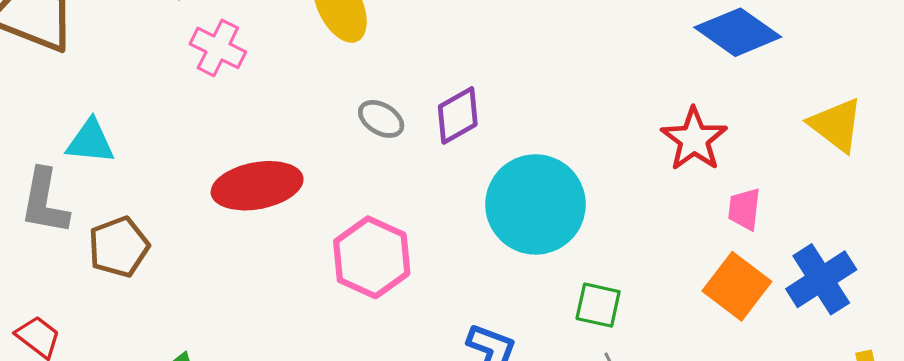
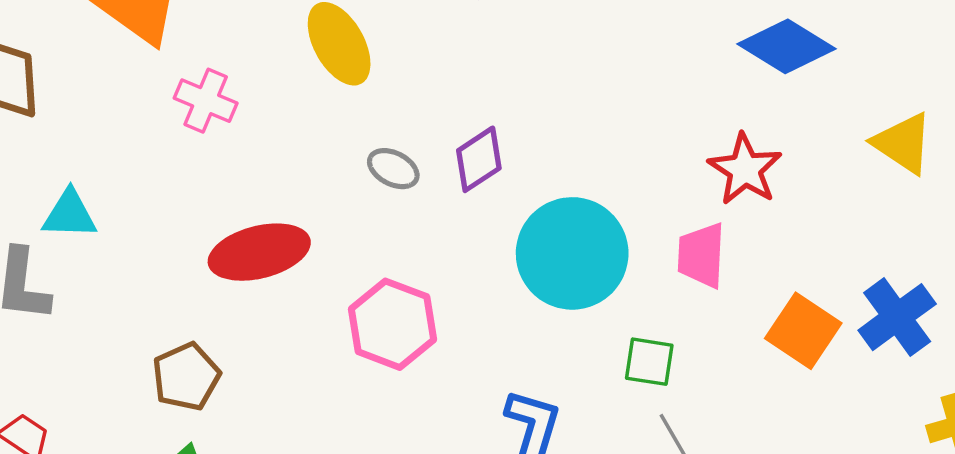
pink trapezoid: (744, 209) -> (701, 255), moved, size x1.4
brown pentagon: (119, 247) -> (186, 377), moved

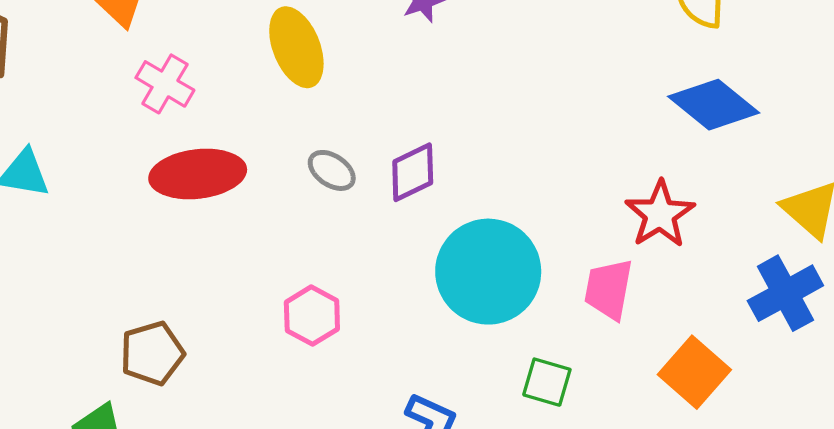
red ellipse: (259, 252) -> (198, 174), moved
blue cross: (897, 317) -> (785, 293), moved
pink hexagon: (393, 324) -> (312, 316), size x0.7
brown pentagon: (186, 377) -> (152, 353), moved

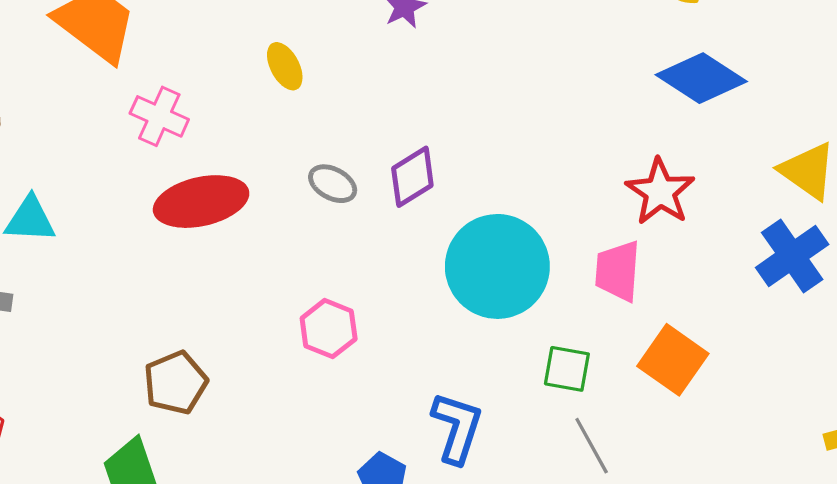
yellow ellipse: (296, 47) -> (285, 66), size x0.6
orange square: (694, 372) -> (673, 360), moved

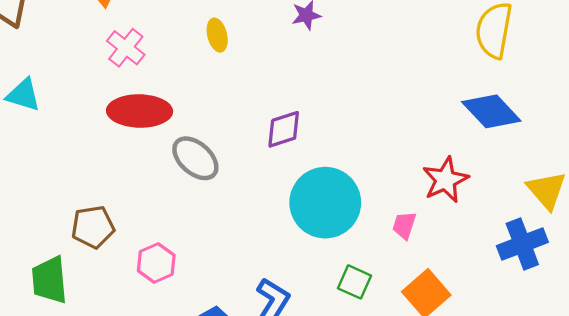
gray ellipse: (333, 184) -> (195, 158), moved, size x1.5
pink trapezoid: (618, 271) -> (404, 225), size x0.7
pink hexagon: (329, 329) -> (156, 263), moved

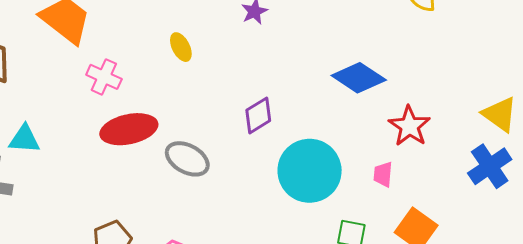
blue diamond: (491, 111) -> (359, 78), moved

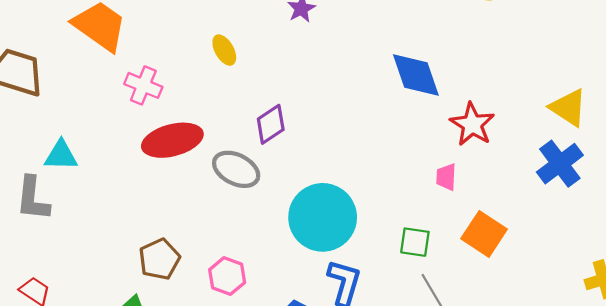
blue diamond: (359, 78) -> (416, 75), turned 40
purple diamond: (258, 115) -> (271, 124), moved
cyan circle: (310, 171) -> (323, 217), moved

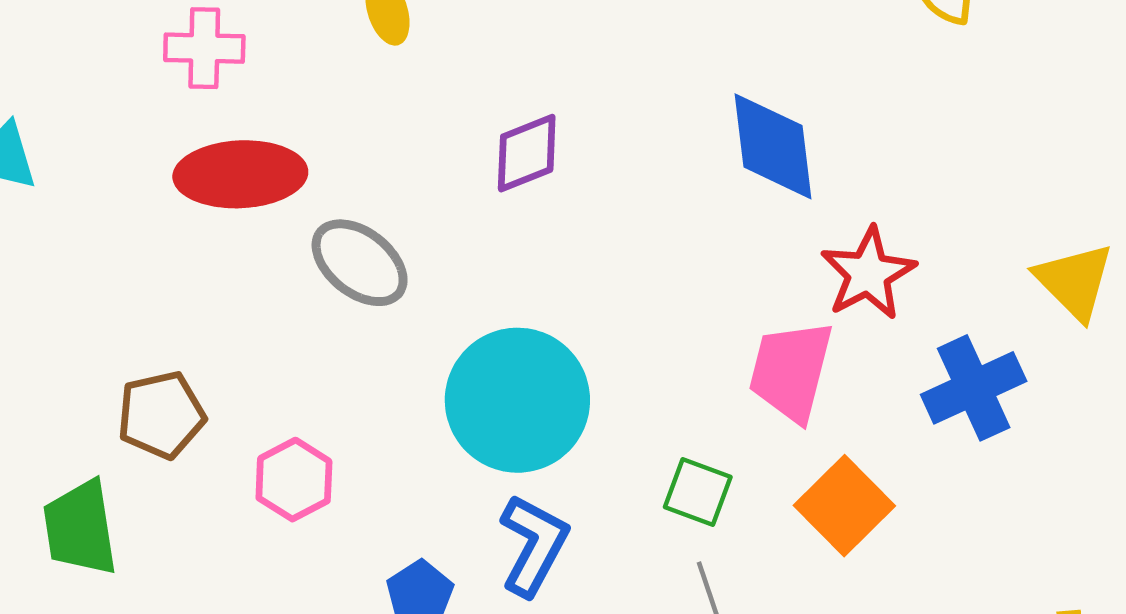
pink cross: (143, 85) -> (204, 48), turned -33
purple diamond: (271, 124) -> (527, 153), moved
blue cross: (560, 164) -> (974, 388), moved
pink trapezoid: (446, 177) -> (791, 371), size x1.8

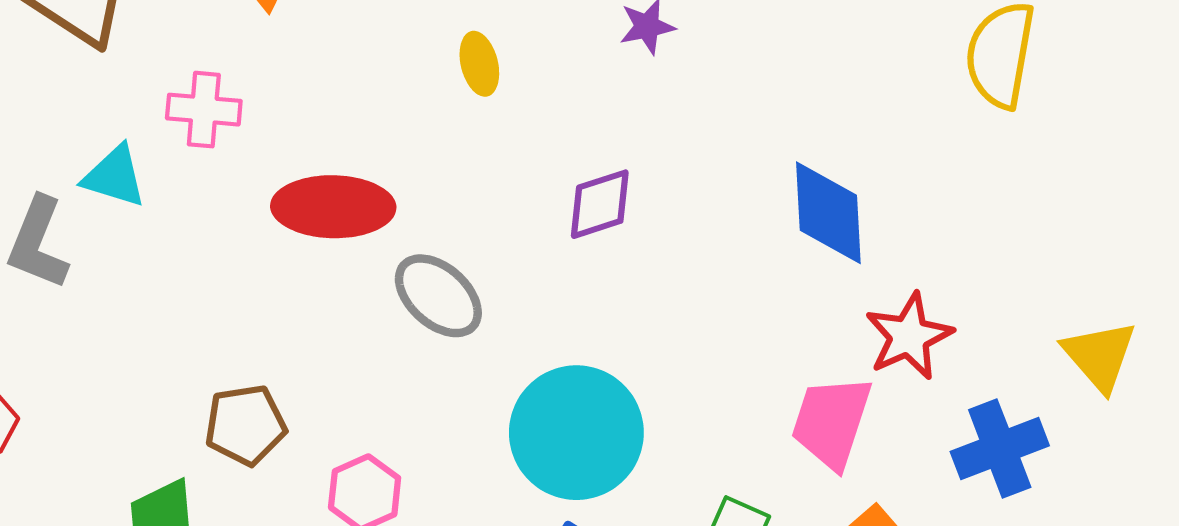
pink cross: (204, 48) -> (204, 110), moved

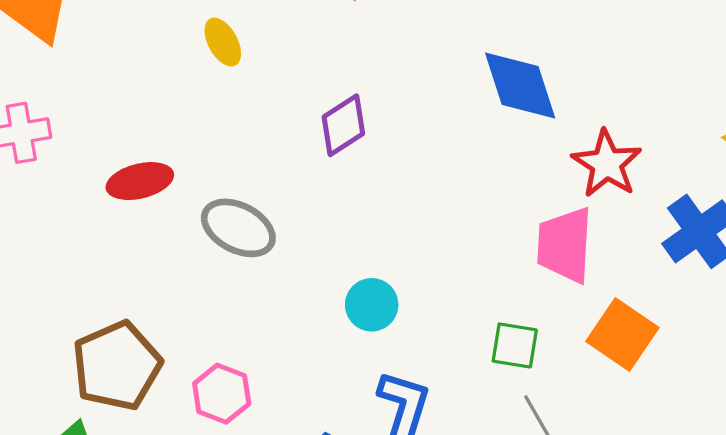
red ellipse: (333, 207) -> (140, 181), size x0.7
brown pentagon: (245, 425) -> (117, 366), size x1.4
cyan circle: (576, 433) -> (372, 305), size x0.5

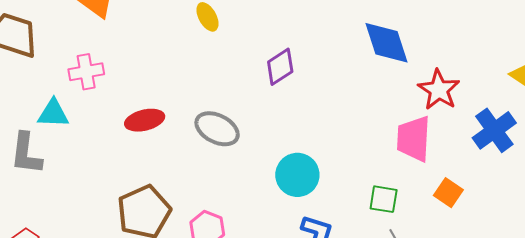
red ellipse: (140, 181) -> (145, 120), moved
cyan circle: (372, 305) -> (297, 175), size x1.4
orange square: (622, 335) -> (448, 193), size x0.7

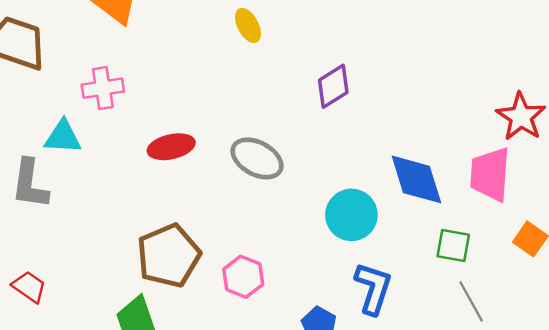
blue diamond: (387, 43) -> (416, 179), moved

